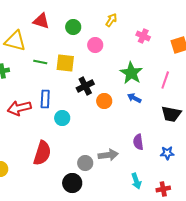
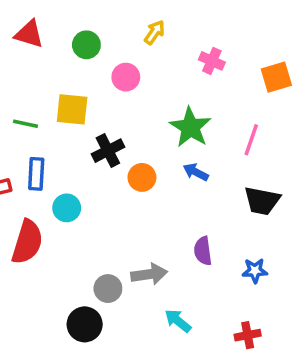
green line: (40, 62) -> (25, 124), moved
red semicircle: (42, 153) -> (27, 242), moved
cyan arrow: (136, 181) -> (178, 321), moved, turned 147

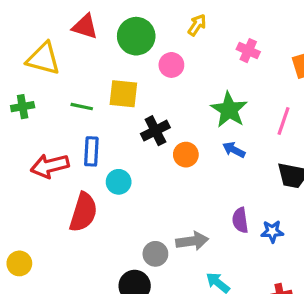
green circle: (86, 45) -> (136, 36), size x1.5
blue star: (255, 271) -> (272, 231), moved

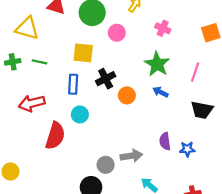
pink cross: (248, 51) -> (163, 28), moved
green line: (82, 107) -> (40, 62), moved
blue rectangle: (91, 151) -> (73, 84), moved

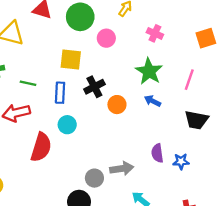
green line: (40, 62) -> (28, 83), moved

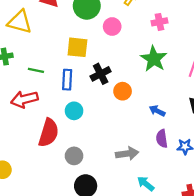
pink cross: (155, 33) -> (159, 22), turned -35
blue arrow: (153, 101) -> (157, 111), moved
gray circle: (94, 178) -> (74, 156), moved

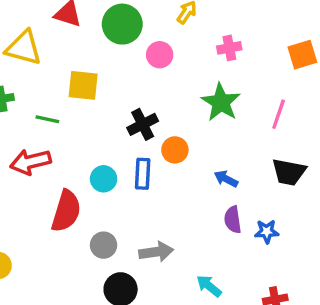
yellow square: (77, 47) -> (83, 85), moved
blue rectangle: (67, 80) -> (143, 174), moved
gray arrow: (127, 154) -> (156, 252), moved

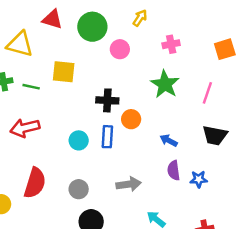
green line: (47, 119) -> (31, 87), moved
black cross: (143, 124) -> (107, 100), turned 30
red semicircle: (66, 211) -> (35, 183), moved
gray arrow: (156, 252) -> (129, 184), moved

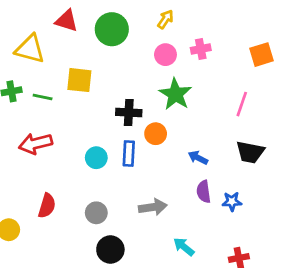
pink circle: (120, 49) -> (165, 55), moved
green star: (165, 84) -> (175, 94), moved
red semicircle: (35, 183) -> (47, 206), size x0.7

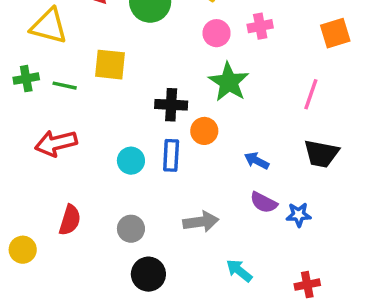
purple semicircle: (204, 192) -> (264, 203), turned -55

